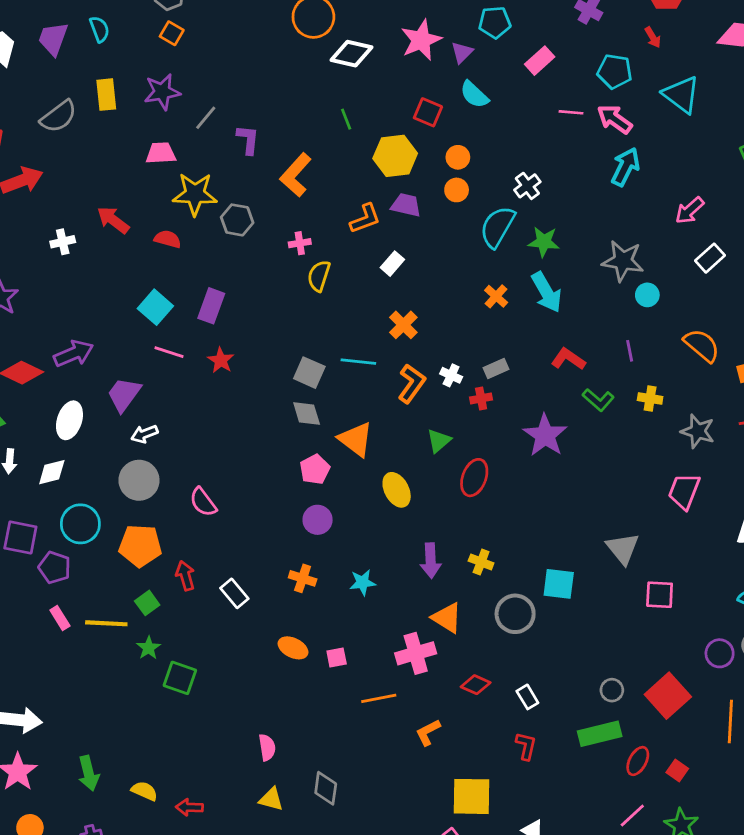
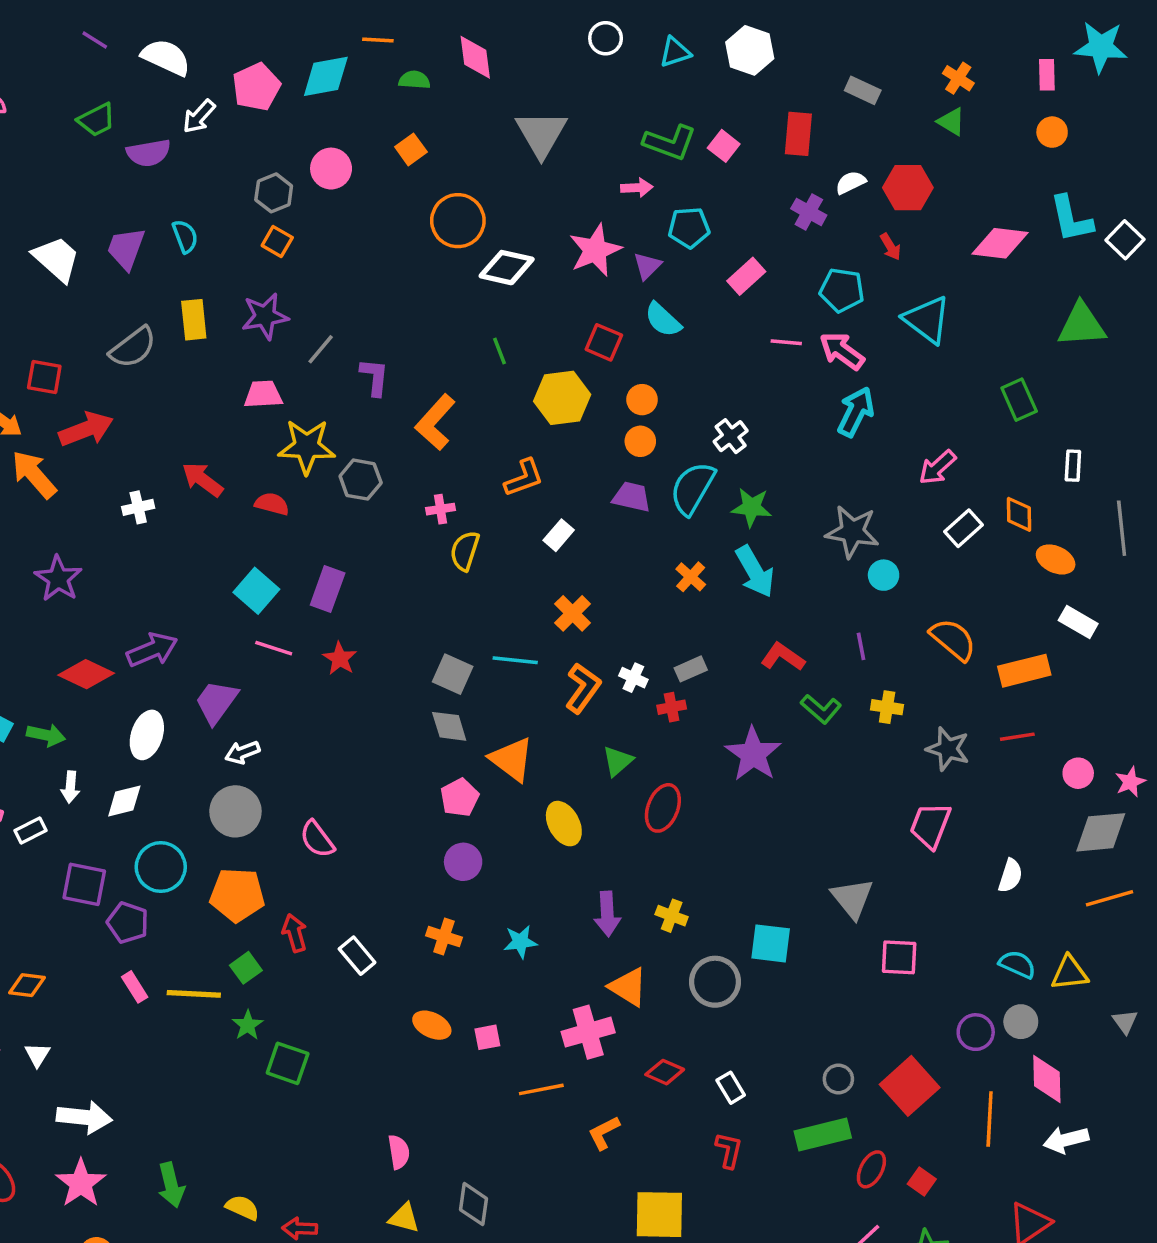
purple trapezoid: (406, 205) -> (632, 497), moved

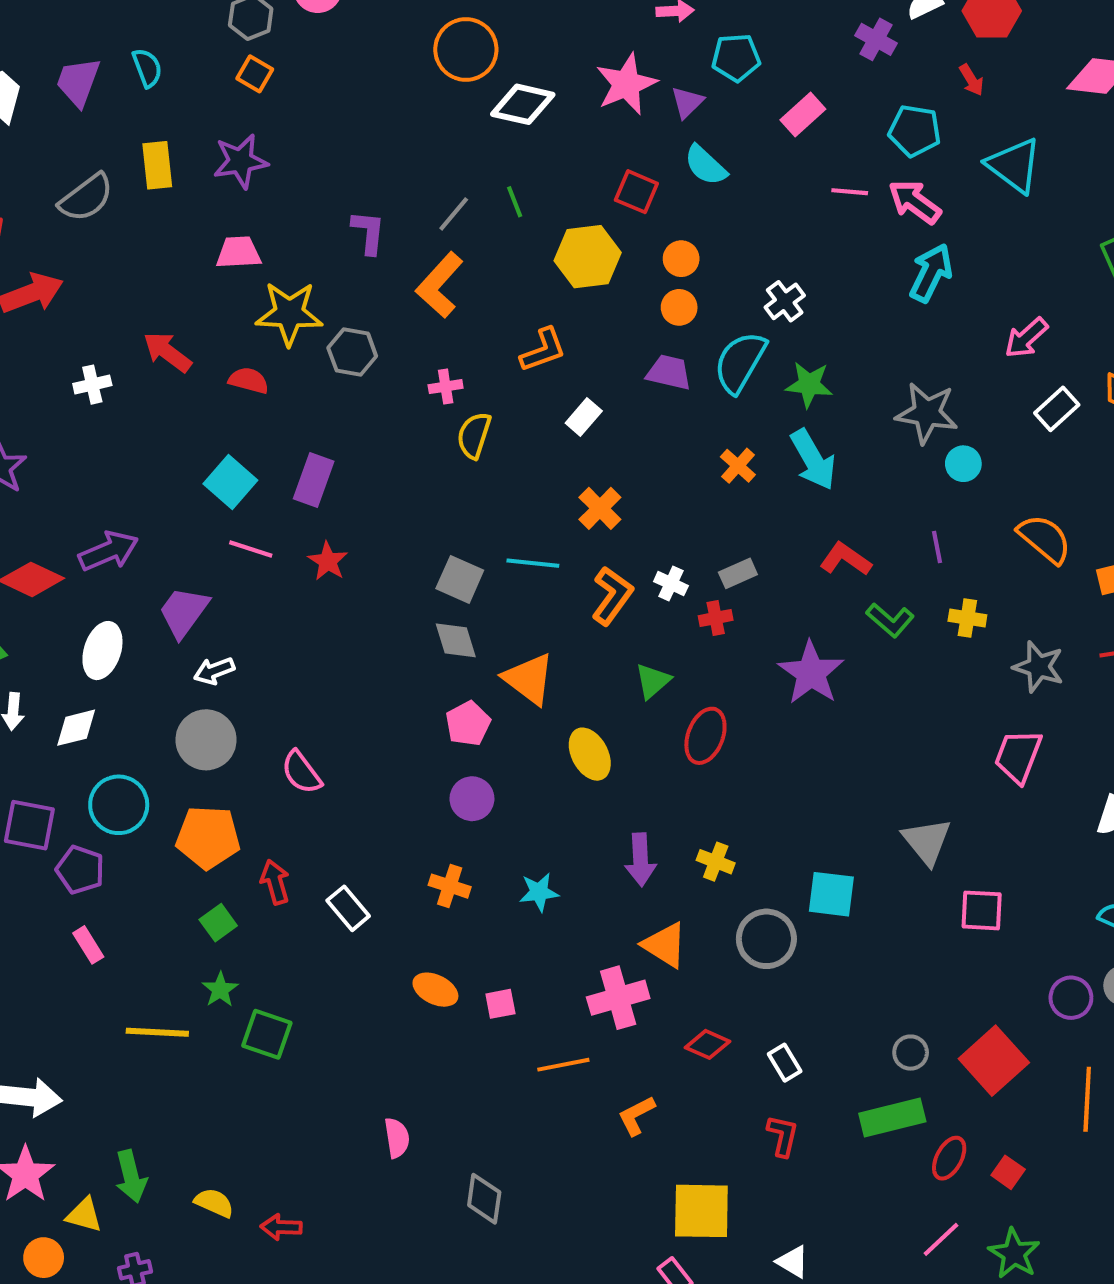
gray line: (321, 349) -> (454, 214), moved
yellow line: (194, 994) -> (157, 1032), moved
yellow triangle: (404, 1218) -> (84, 1215), moved

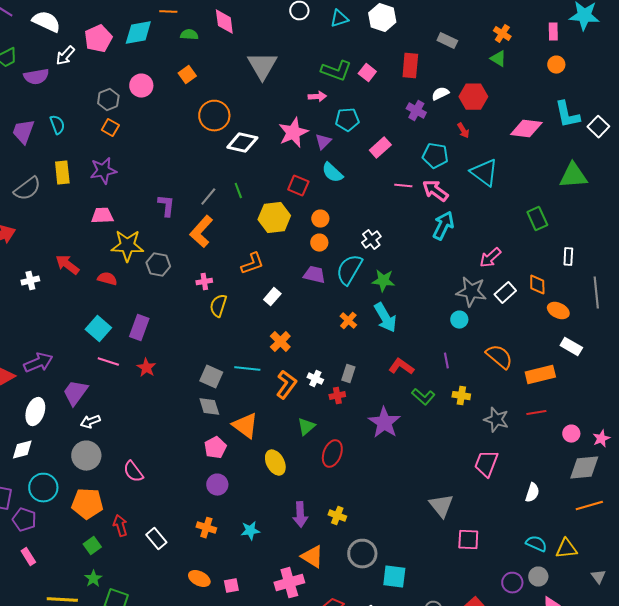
gray star: (927, 413) -> (471, 292), moved
gray rectangle: (738, 573) -> (348, 374), turned -48
cyan square: (831, 894) -> (394, 577), moved

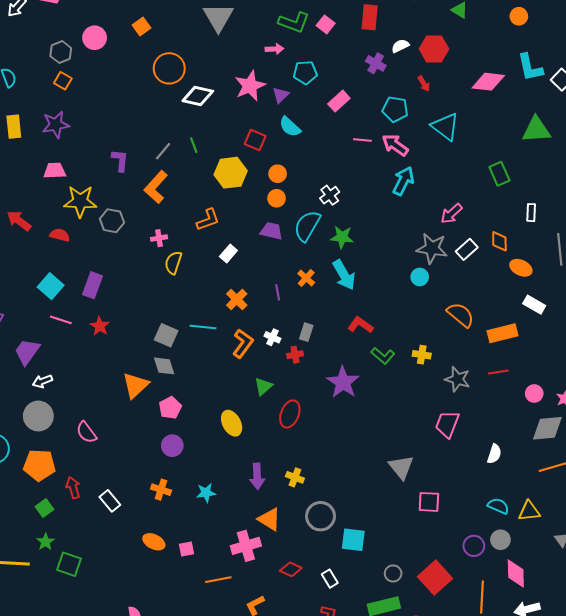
purple line: (446, 361) -> (278, 292), moved
orange triangle: (245, 426) -> (135, 385), moved, turned 40

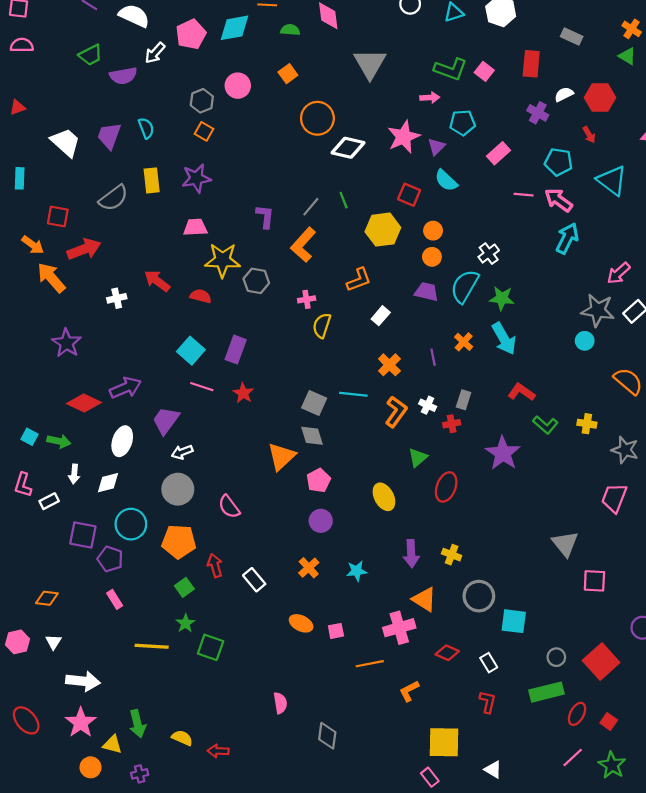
orange cross: (161, 490) -> (309, 568), turned 30

